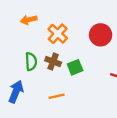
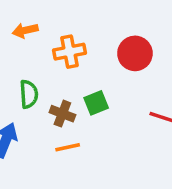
orange cross: (58, 34) -> (69, 52), turned 36
brown cross: (53, 62) -> (62, 114), moved

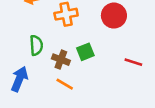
orange line: (68, 147) -> (65, 84), turned 42

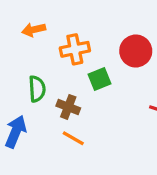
green square: (85, 52) -> (100, 79), moved

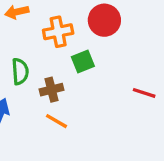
red circle: (136, 51) -> (104, 20), moved
brown cross: (68, 107) -> (51, 90), turned -35

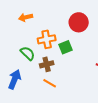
orange cross: (58, 32) -> (47, 39), moved
green semicircle: (20, 71) -> (28, 53), turned -42

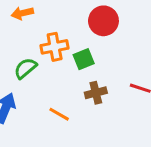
green semicircle: (28, 53) -> (25, 68), turned -84
brown cross: (47, 64) -> (96, 93), moved

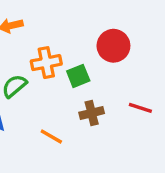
red circle: (103, 21) -> (113, 46), moved

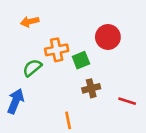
red line: (140, 108) -> (127, 101), moved
orange line: (51, 137) -> (68, 120), moved, turned 48

